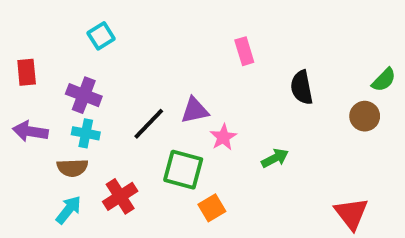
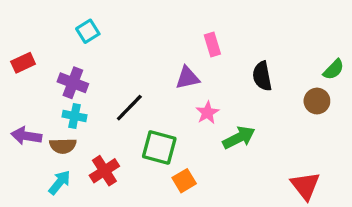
red rectangle: (27, 72) -> (23, 63), turned 70
purple triangle: (195, 110) -> (187, 78), moved
purple arrow: (30, 131) -> (26, 136), moved
pink star: (223, 137) -> (207, 113), moved
green arrow: (275, 158) -> (239, 138), size x1.4

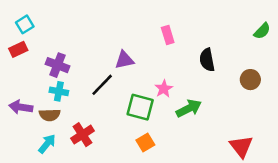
cyan square: (88, 31) -> (25, 24), moved
green semicircle: (334, 69) -> (262, 31), moved
purple triangle: (187, 78) -> (124, 60), moved
green square: (159, 148) -> (140, 107), moved

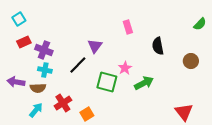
red rectangle: (18, 49) -> (24, 42), moved
purple triangle: (124, 60) -> (95, 46), turned -42
orange square: (145, 142) -> (87, 114), moved

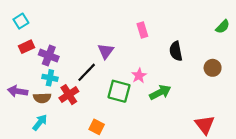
red cross: (63, 103) -> (69, 95), moved
orange square: (87, 114) -> (97, 127), turned -32

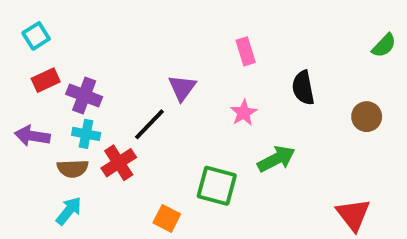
pink star: (139, 76) -> (244, 113), moved
purple arrow: (18, 91) -> (32, 136), moved
green square: (119, 91) -> (217, 186), moved

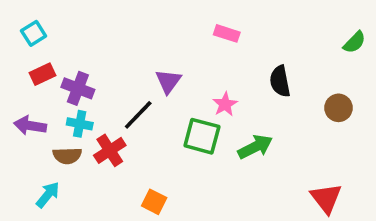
pink rectangle: (246, 51) -> (227, 33), moved, turned -55
green square: (217, 186) -> (202, 136), moved
cyan arrow: (69, 211) -> (48, 195), moved

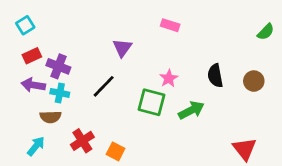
purple triangle: (168, 81) -> (122, 48), moved
black semicircle: (280, 81) -> (215, 76), moved
purple arrow: (30, 126) -> (33, 85), moved
red cross: (110, 150) -> (82, 141), moved

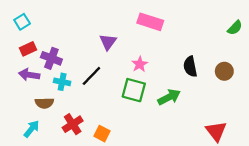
pink rectangle: (170, 25) -> (150, 22), size x1.5
pink star: (169, 78) -> (140, 64), moved
cyan cross: (60, 93) -> (62, 82), moved

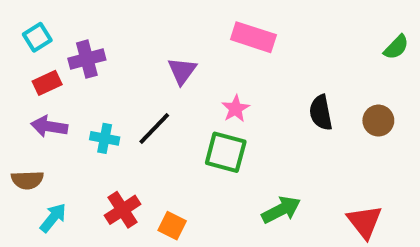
purple cross: (51, 58) -> (87, 59), moved, turned -36
green arrow: (169, 97) -> (281, 210), moved
brown semicircle: (44, 103) -> (27, 180), moved

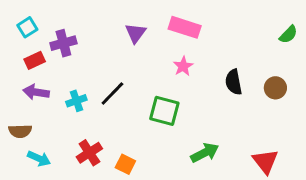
purple triangle: (182, 71) -> (136, 33), moved
pink star: (236, 109) -> (183, 66), moved
cyan cross: (105, 138) -> (76, 101), turned -30
cyan arrow: (53, 218) -> (39, 158), turned 75

